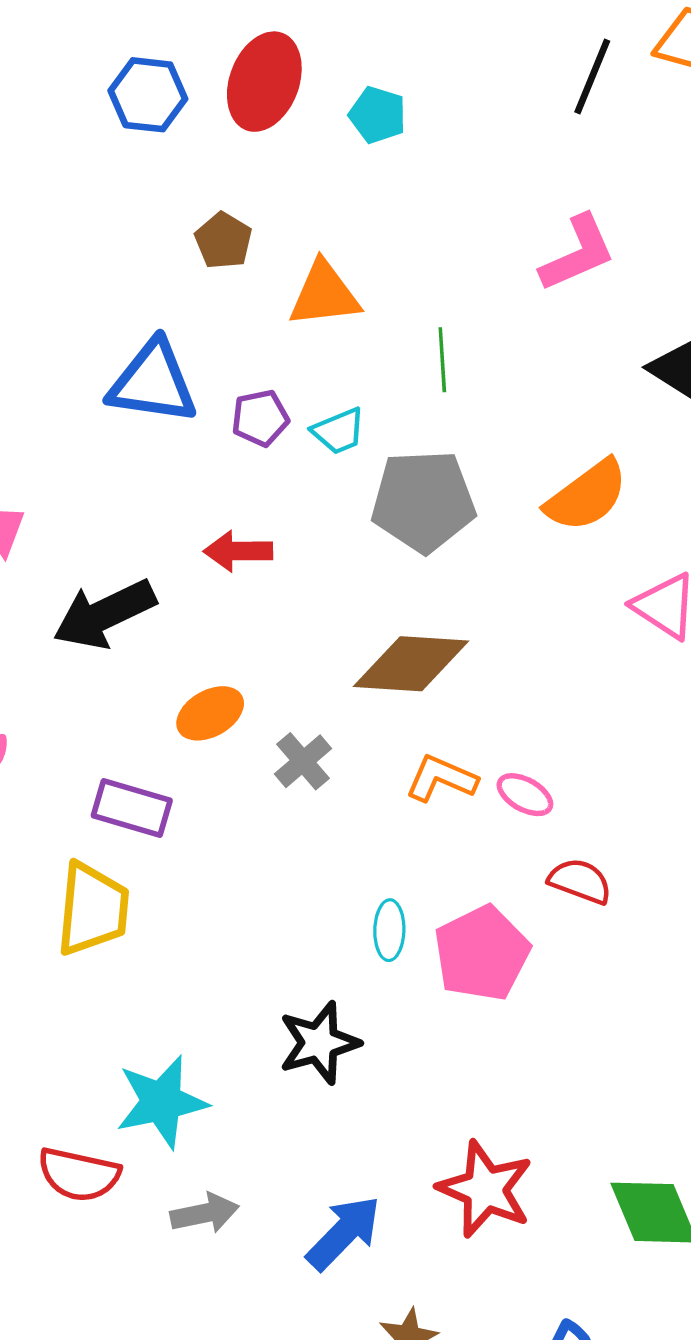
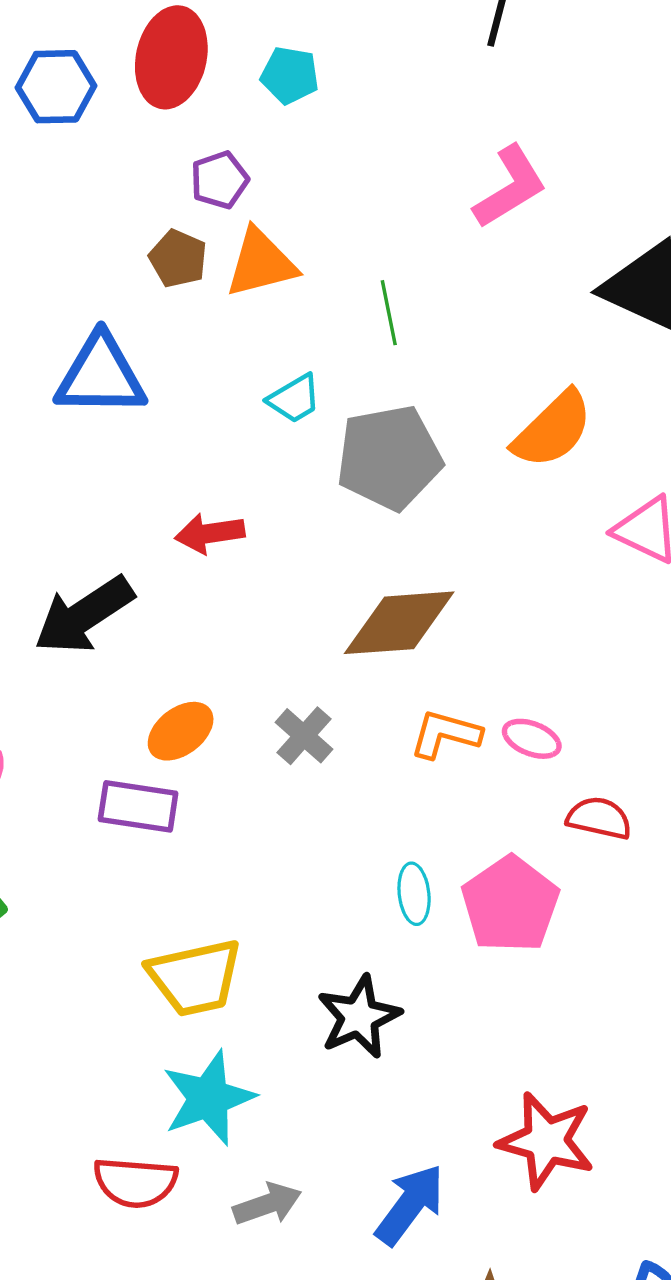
brown pentagon: (223, 241) -> (178, 258), moved
purple pentagon: (260, 418) -> (220, 180), moved
orange ellipse: (210, 713) -> (181, 731), moved
yellow trapezoid: (93, 909) -> (195, 977), moved, turned 80

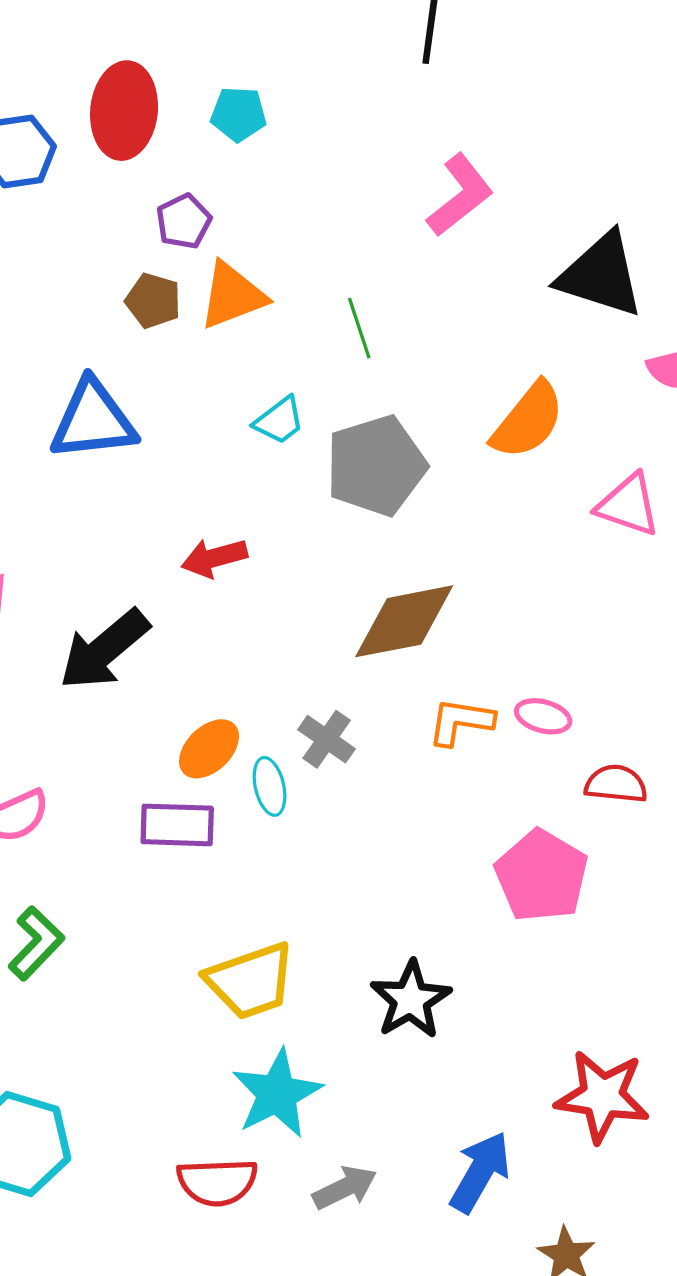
cyan ellipse: (414, 894) -> (270, 786), moved

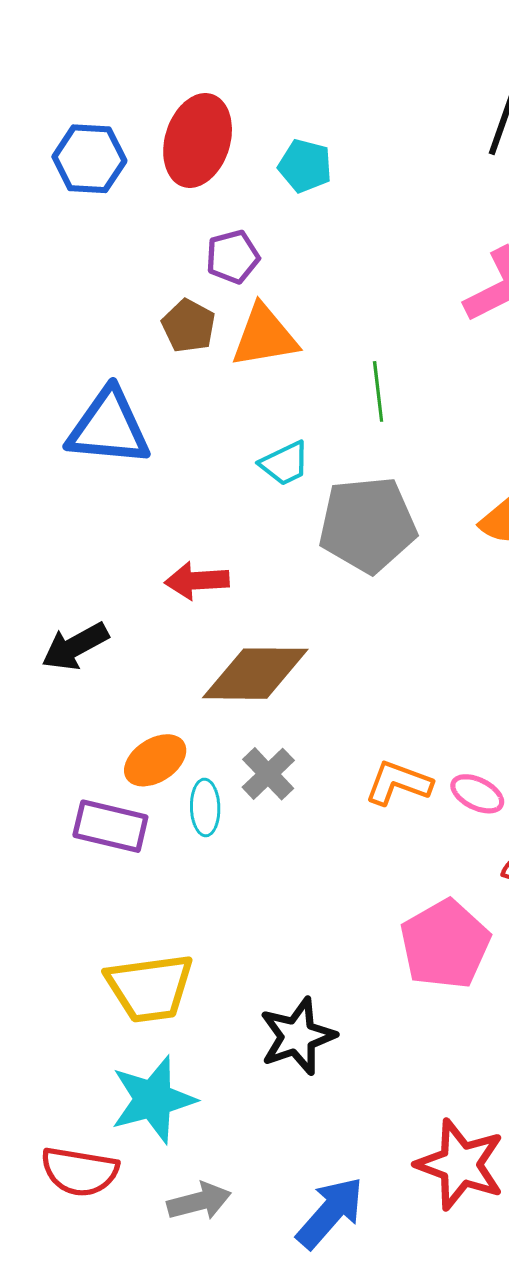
brown diamond: (404, 621) -> (255, 674), moved
black arrow: (104, 650) -> (75, 646), size x0.7

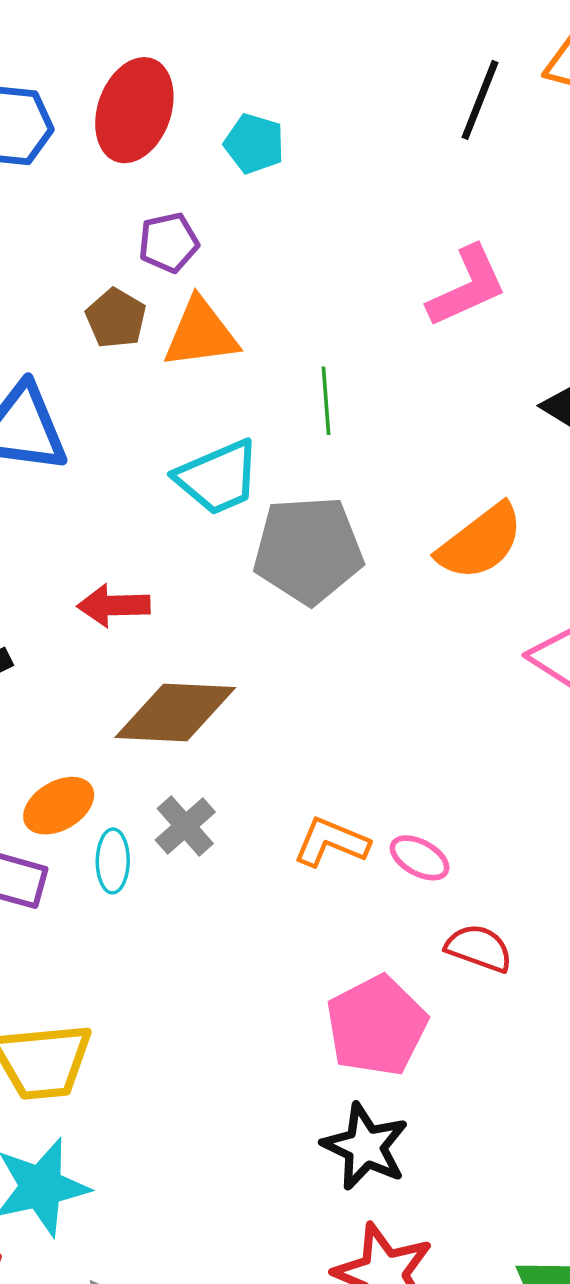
cyan trapezoid: (285, 463) -> (218, 477), size x1.5
black star: (297, 1036) -> (365, 1147), moved, turned -30

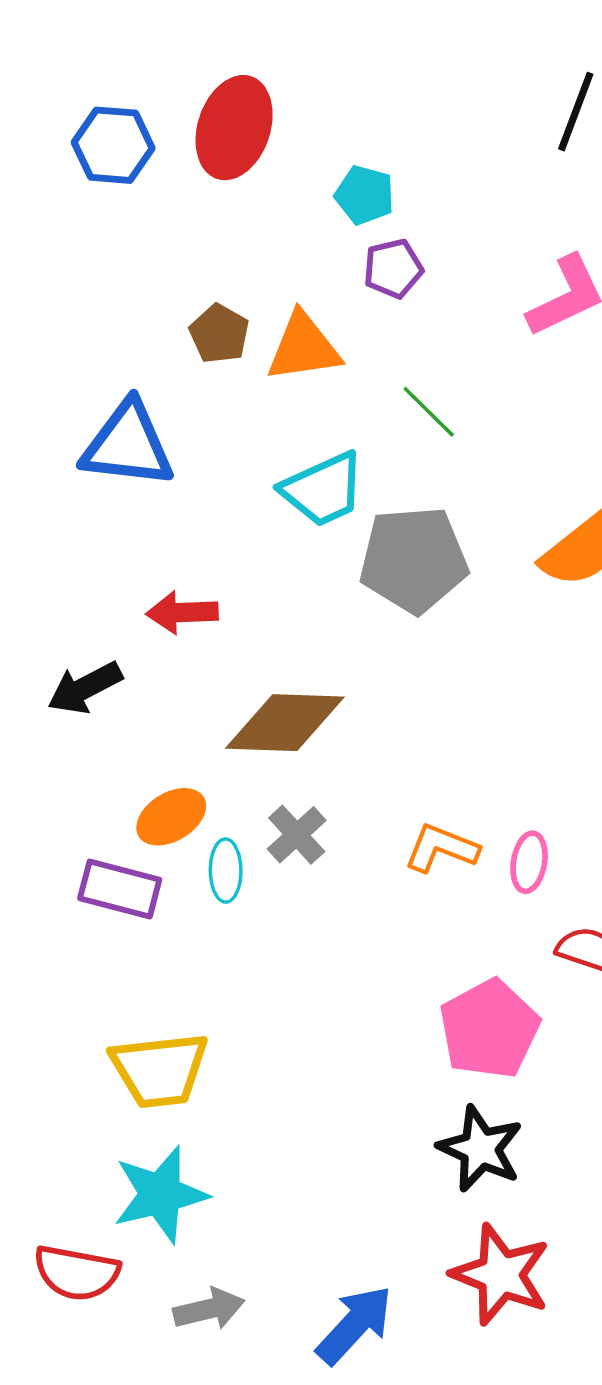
cyan pentagon: (254, 144) -> (365, 195), moved
purple pentagon: (169, 243) -> (393, 269), moved
green line: (326, 401) -> (429, 412), turned -40
red arrow: (114, 605) -> (182, 612), moved
pink ellipse: (420, 858) -> (529, 862), turned 72

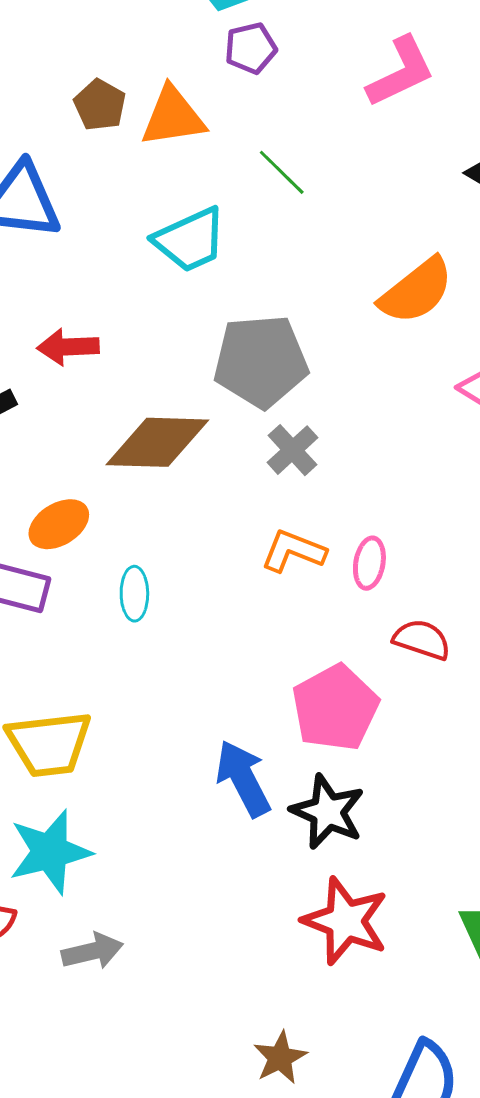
gray pentagon: (414, 560) -> (261, 361), moved
gray cross: (297, 835) -> (292, 450), moved
cyan ellipse: (226, 871) -> (134, 594), moved
blue arrow: (355, 1325) -> (243, 778), moved, turned -70

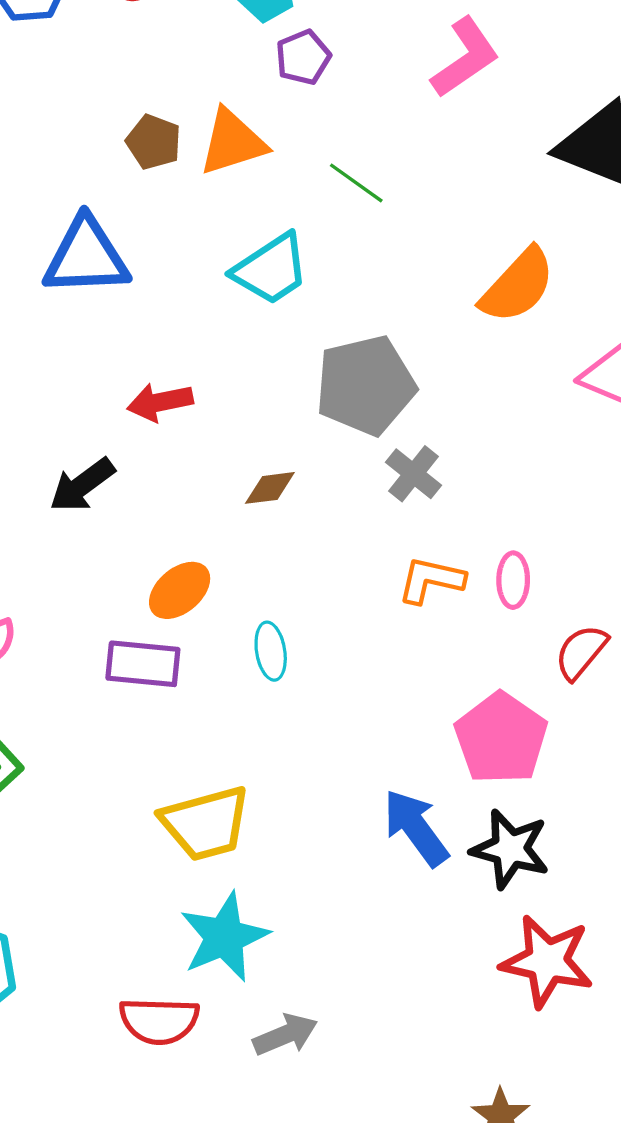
brown diamond: (157, 442) -> (270, 488), size x0.5
red semicircle: (422, 640) -> (581, 652), turned -60

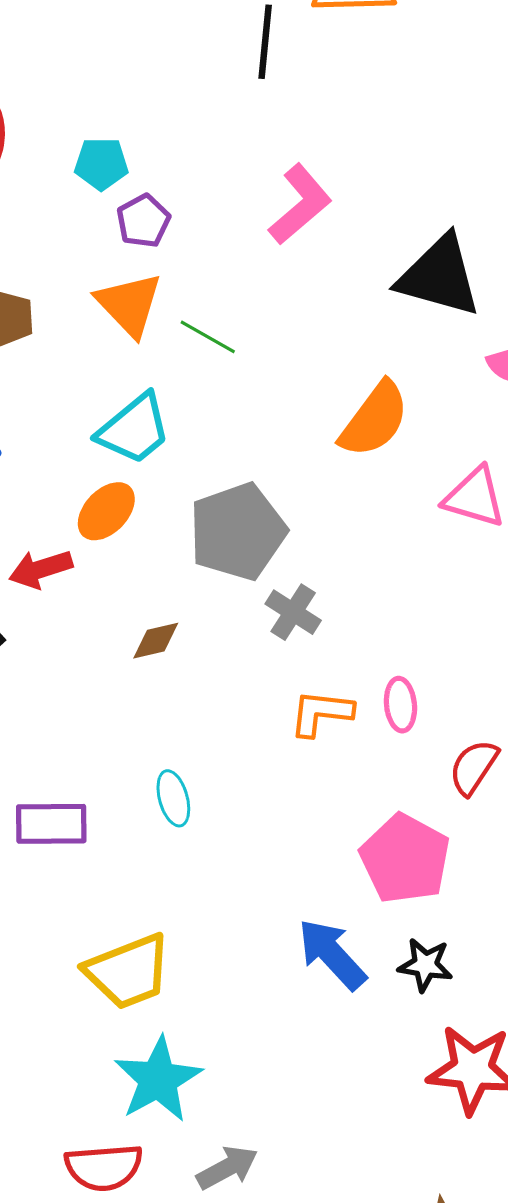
orange triangle: (233, 142) -> (129, 304), moved, turned -50
orange ellipse: (180, 590) -> (106, 511), moved
black star: (510, 849) -> (425, 965), size x0.7

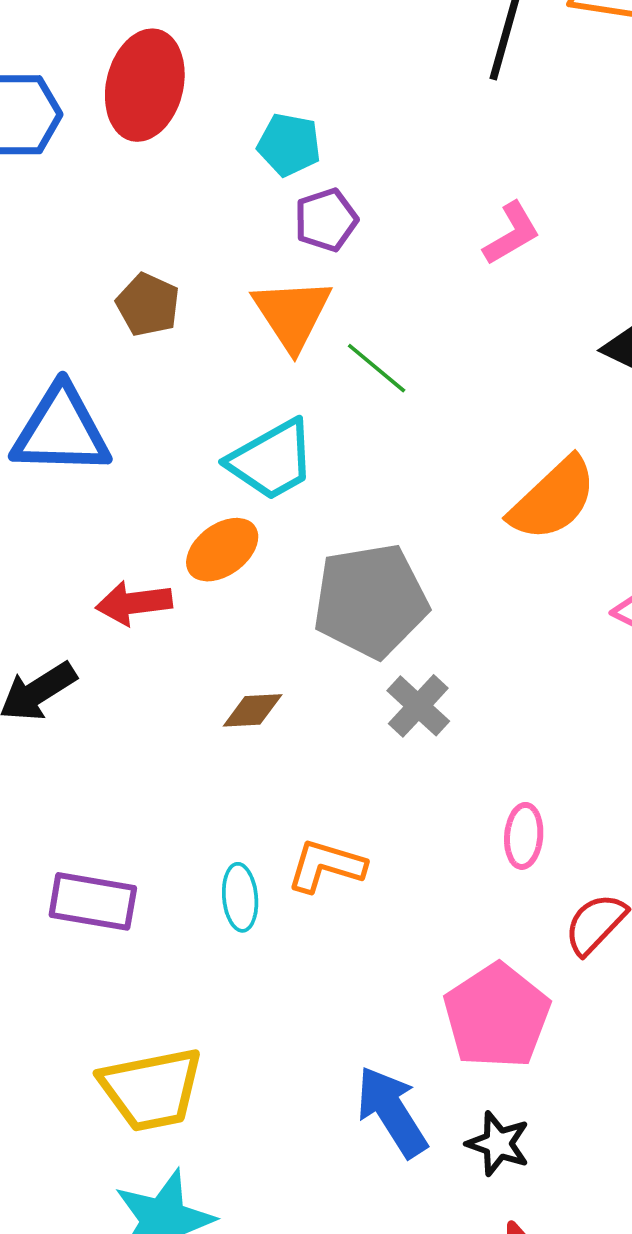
pink L-shape: (300, 204) -> (512, 234), size x0.7
orange L-shape: (321, 713) -> (326, 866), moved

